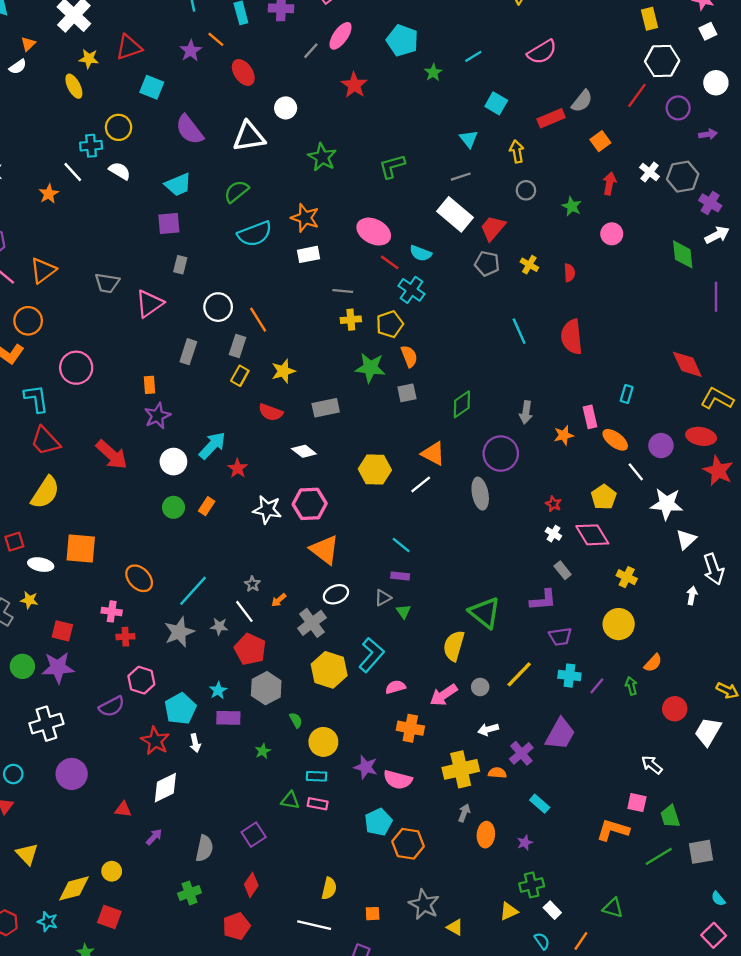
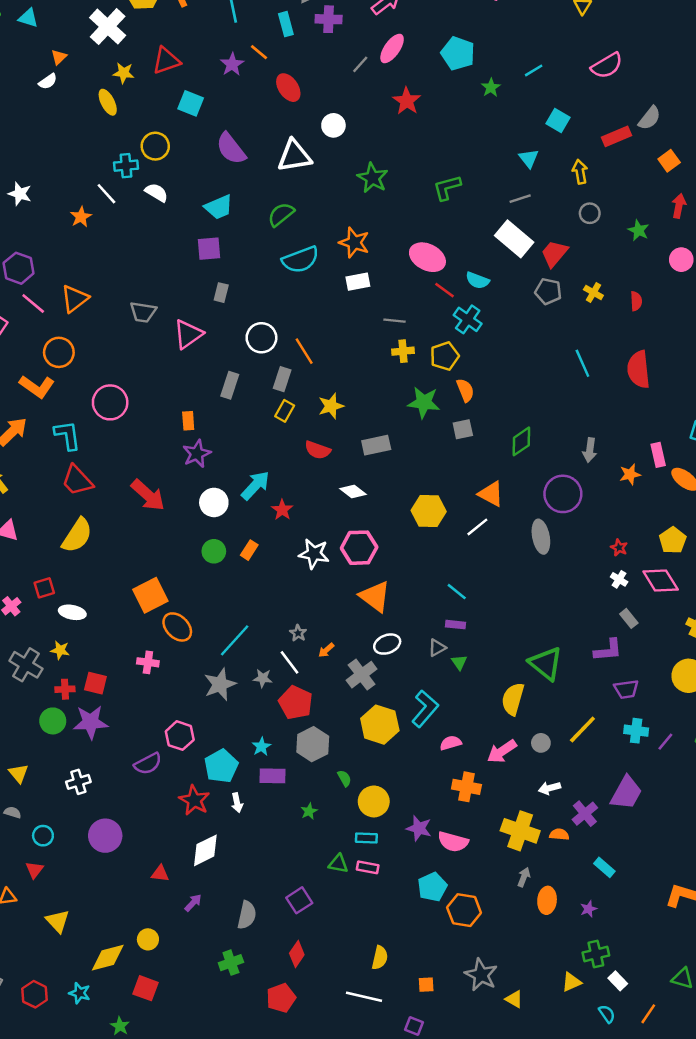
orange square: (81, 549) -> (150, 595), moved, turned -32
red cross: (125, 637) -> (65, 689), moved
white cross: (46, 724) -> (78, 782), size x0.7
yellow cross: (461, 769) -> (520, 831), turned 32

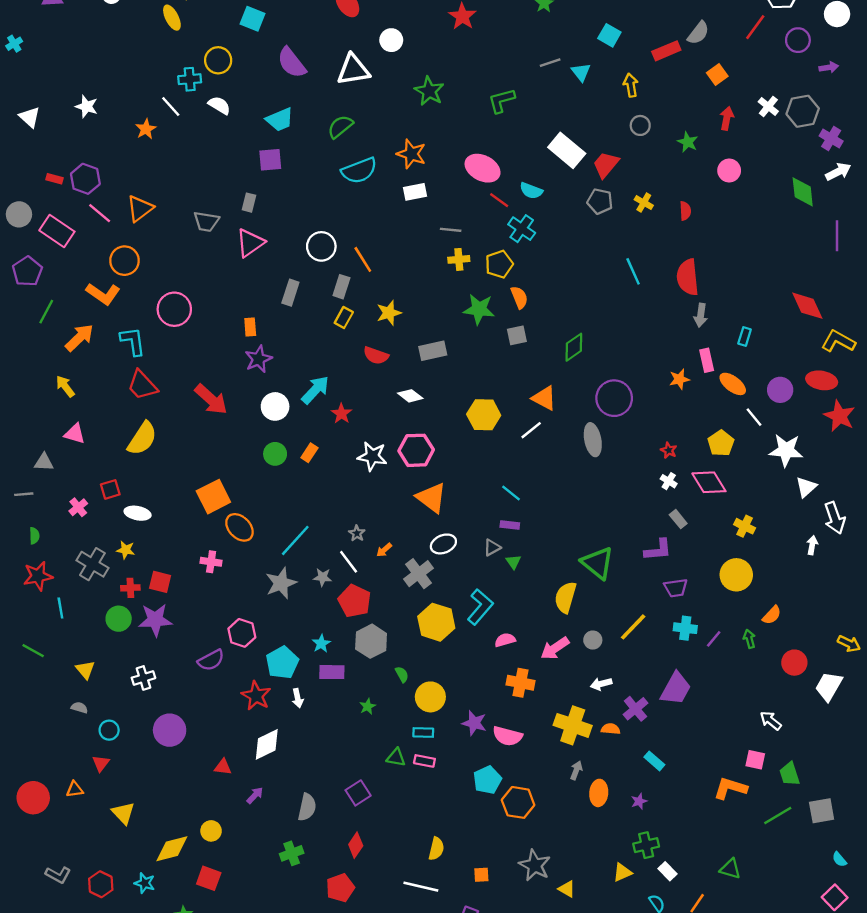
gray line: (520, 199) -> (550, 63), moved
gray rectangle: (221, 293) -> (249, 203), moved
gray arrow: (590, 450) -> (701, 315), moved

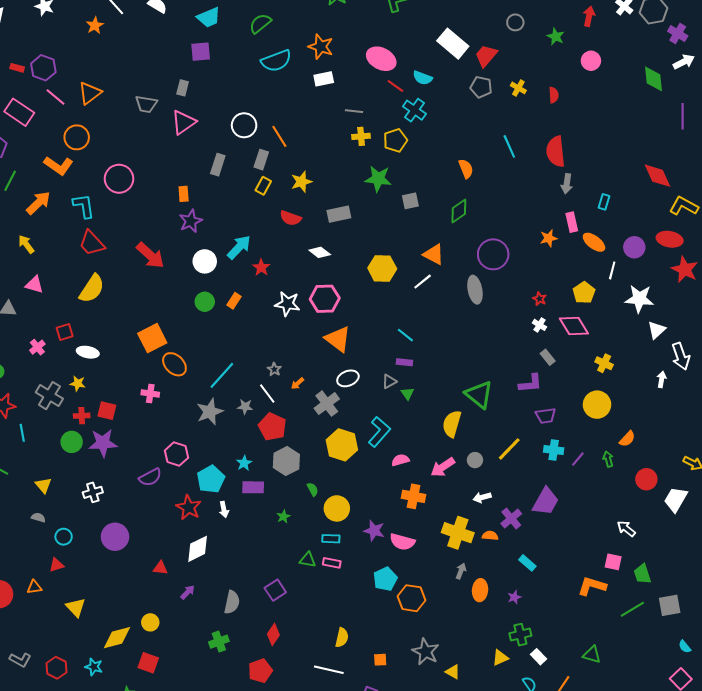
orange semicircle: (519, 297) -> (466, 169), moved
white line: (754, 417) -> (612, 270), turned 54
red triangle: (101, 763) -> (56, 565), turned 35

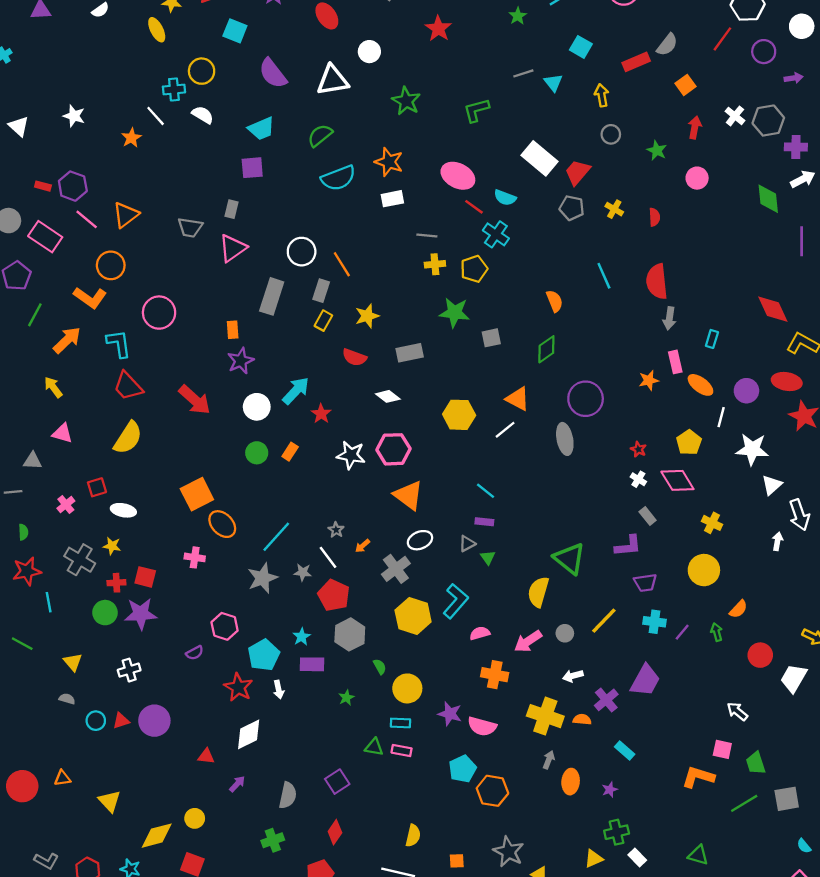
purple cross: (678, 34) -> (796, 147), turned -30
gray rectangle: (218, 165) -> (272, 296), size x1.4
purple semicircle: (150, 477) -> (195, 653), size x0.7
red triangle: (56, 565) -> (121, 721), moved

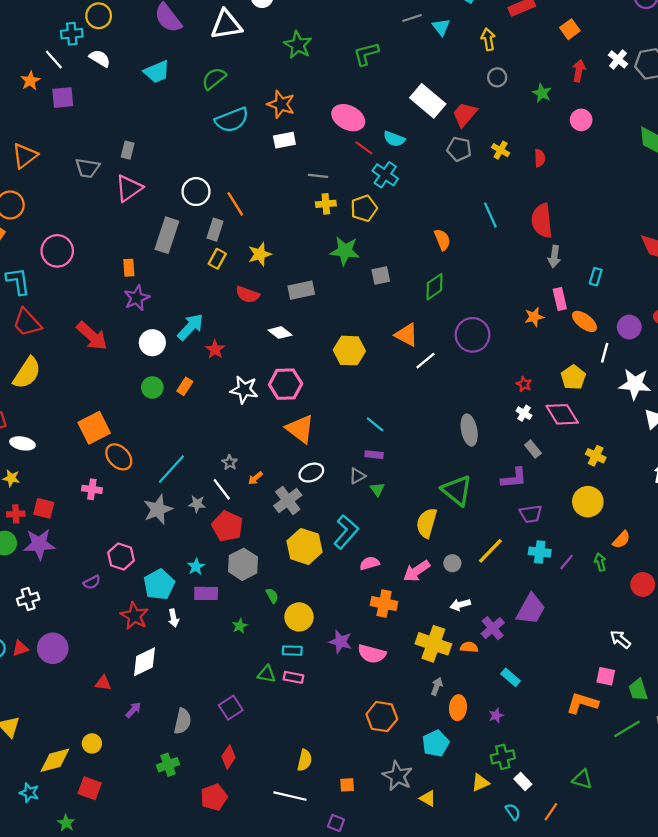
purple square: (252, 168) -> (63, 98), moved
white line: (505, 430) -> (426, 361), moved
gray ellipse: (565, 439) -> (469, 430), moved
cyan pentagon: (463, 769) -> (436, 743), moved

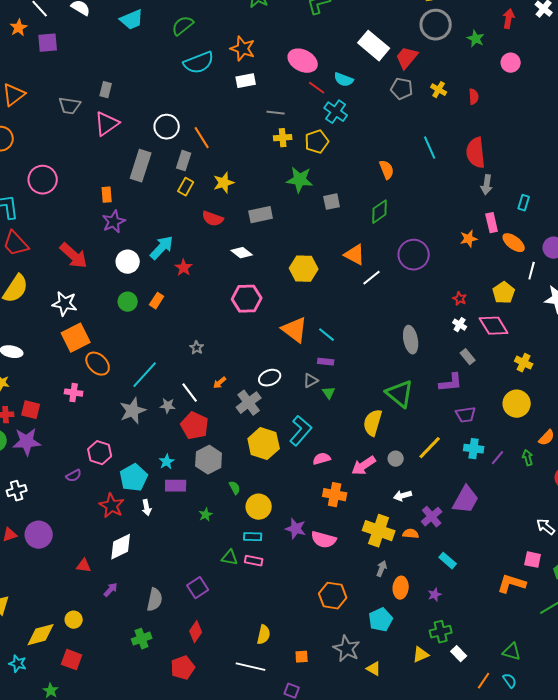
gray circle: (497, 77) -> (436, 25), size x1.8
white star: (244, 390) -> (65, 304), moved
orange triangle: (300, 429) -> (295, 330), moved
gray star: (230, 462) -> (197, 348), moved
cyan semicircle: (513, 812) -> (510, 681), moved

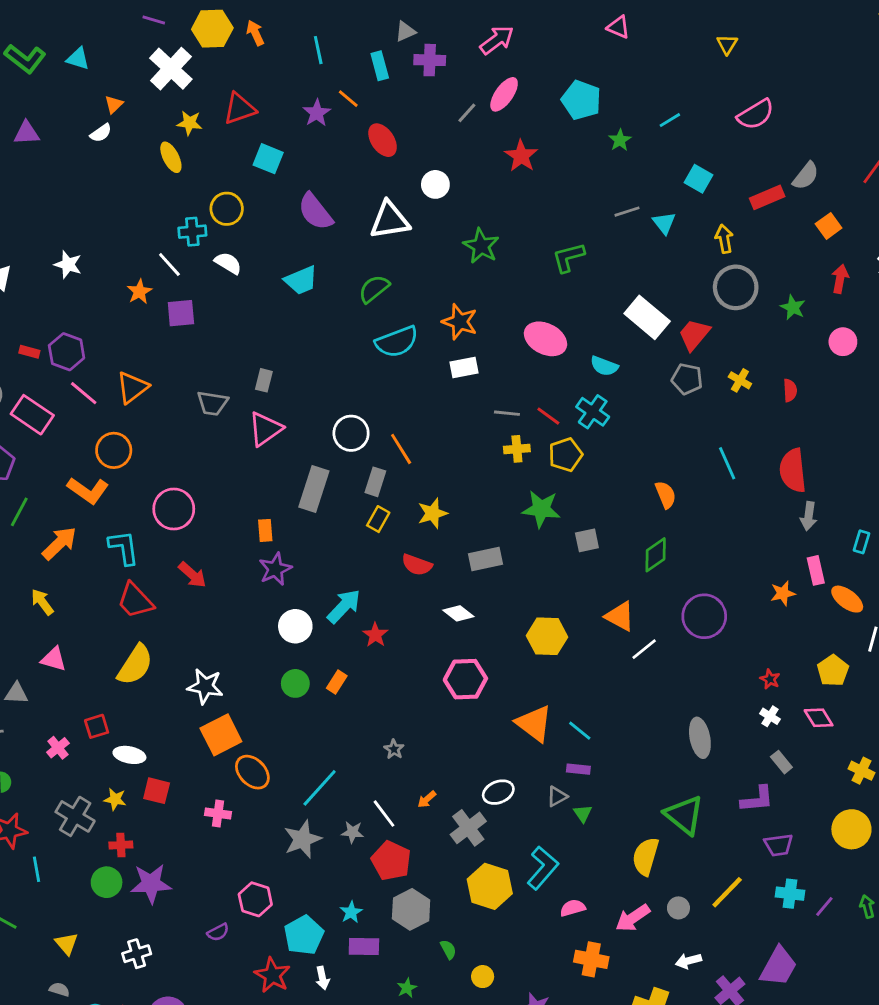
red line: (317, 88) -> (548, 416), moved
red arrow: (74, 256) -> (192, 575), moved, size x0.7
pink diamond: (494, 326) -> (819, 718), size x0.7
red square: (31, 410) -> (157, 791), moved
yellow circle: (259, 507) -> (483, 977), size x0.6

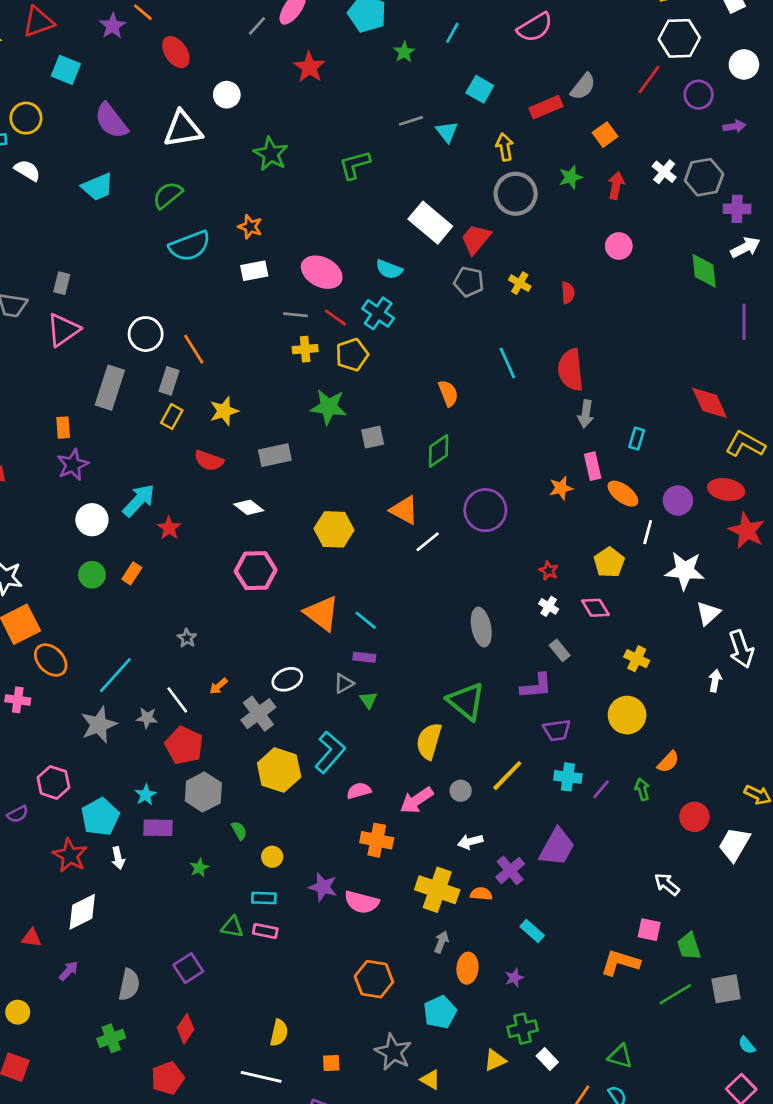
cyan line: (670, 120) -> (452, 33), turned -30
green star: (793, 307) -> (571, 177), moved, turned 30
orange star: (460, 322) -> (250, 227), size x0.7
pink ellipse: (546, 339) -> (322, 272), moved

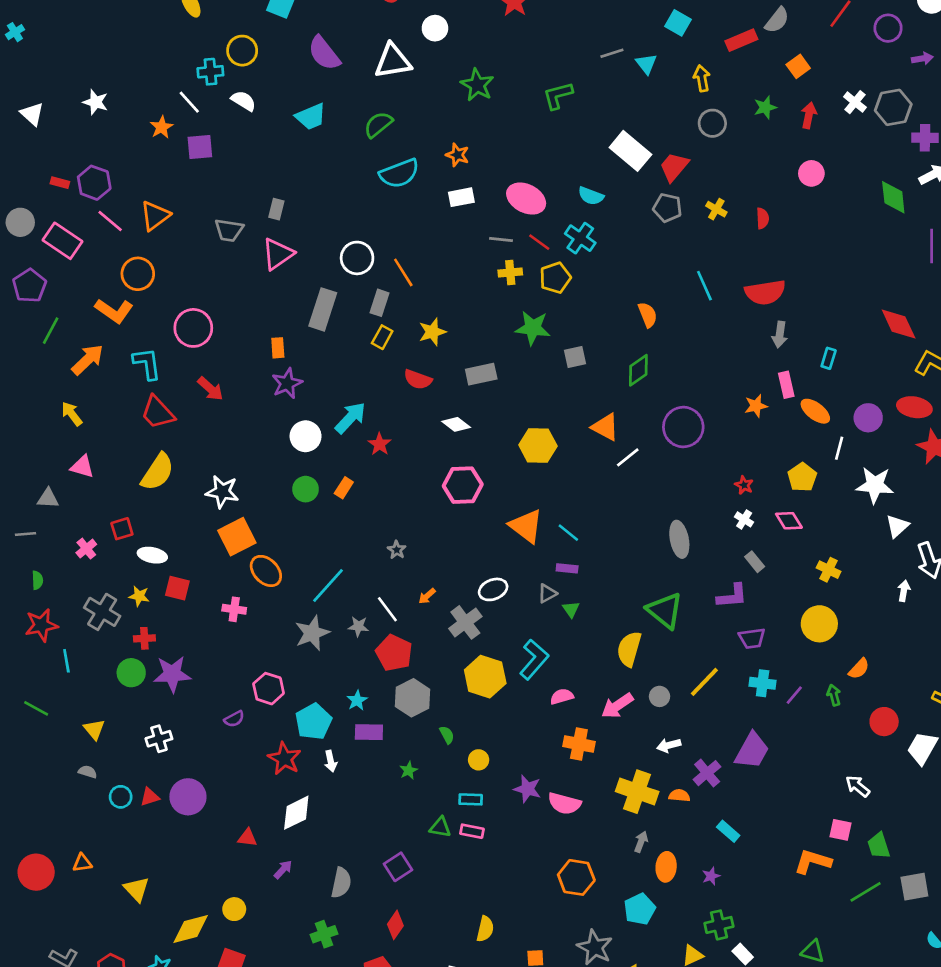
gray circle: (516, 194) -> (712, 123), size x0.7
red semicircle: (571, 370) -> (765, 292), turned -93

